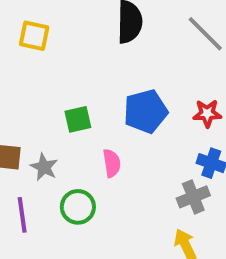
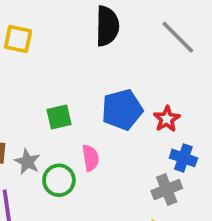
red star: (207, 113) -> (167, 119), moved, turned -30
green circle: (78, 207) -> (59, 180), moved

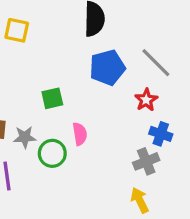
gray line: (178, 37) -> (156, 63), moved
blue pentagon: (122, 110) -> (107, 68), moved
gray star: (27, 162) -> (25, 137), turned -30

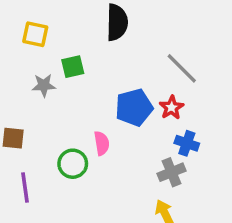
blue pentagon: (107, 68) -> (134, 107), moved
green square: (52, 98) -> (73, 67), moved
gray star: (25, 137) -> (44, 85), moved

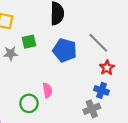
blue pentagon: (134, 107) -> (65, 50), moved, turned 30
red star: (172, 107) -> (107, 68), moved

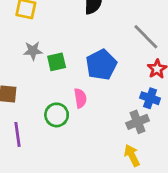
green square: (29, 42) -> (57, 62), moved
blue pentagon: (65, 50) -> (101, 65), moved, turned 30

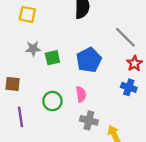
pink semicircle: (80, 98) -> (81, 94), moved
gray cross: (138, 122) -> (89, 120), moved, turned 36

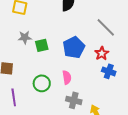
red star: (134, 63) -> (102, 53), moved

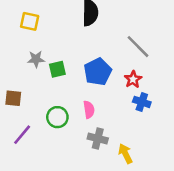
purple line: (14, 97) -> (22, 135), turned 48

